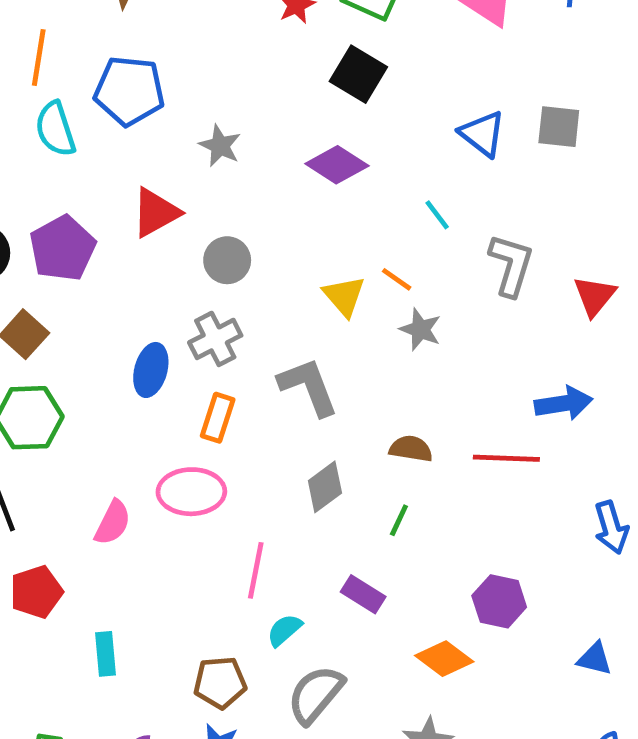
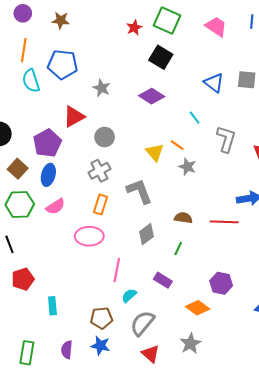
purple pentagon: (63, 248) -> (47, 143), moved
blue ellipse: (151, 370) -> (48, 175), moved
pink semicircle: (113, 523) -> (55, 207), moved, turned 30

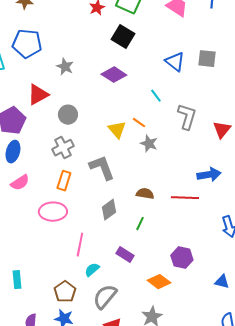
brown pentagon: (102, 318) -> (65, 292), turned -30

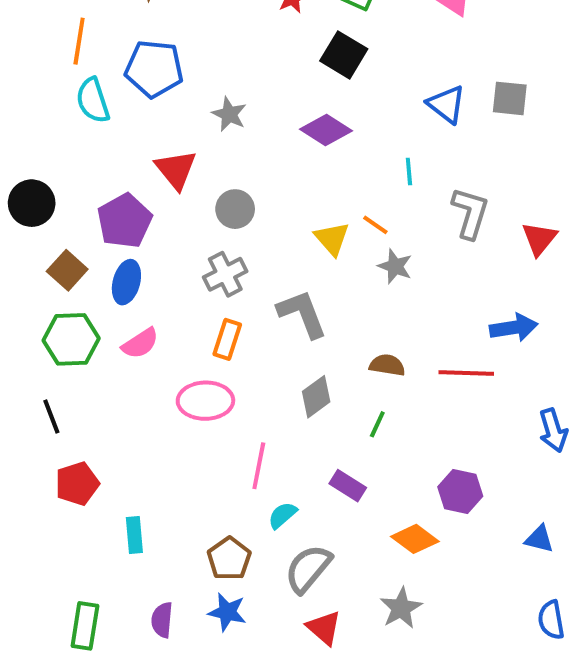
red triangle: (38, 95) -> (176, 170), turned -40
cyan line: (156, 96) -> (409, 171), turned 32

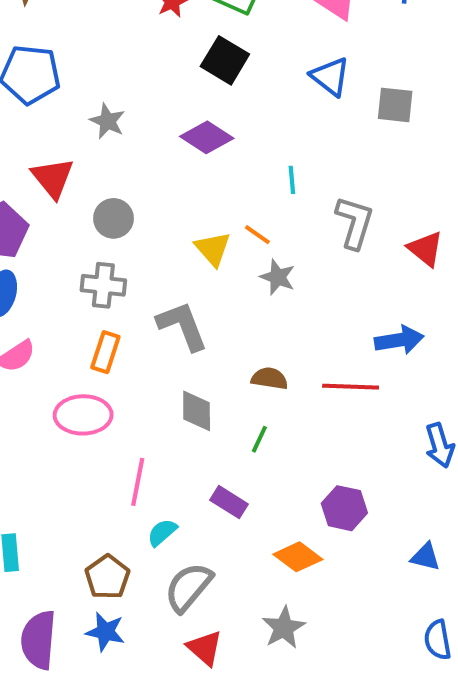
blue triangle: (446, 104) -> (330, 77), moved
red triangle: (539, 239) -> (426, 249), turned -30
gray cross: (225, 274) -> (103, 285), turned 33
gray diamond: (316, 397) -> (197, 411), turned -54
purple semicircle: (162, 620) -> (39, 640), size x1.6

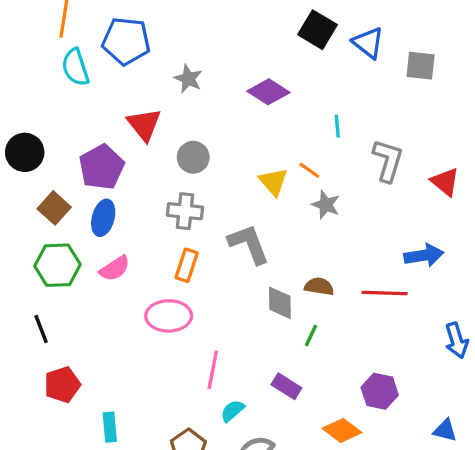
black square: (225, 60) -> (318, 30), moved
gray diamond: (197, 411) -> (280, 303), moved

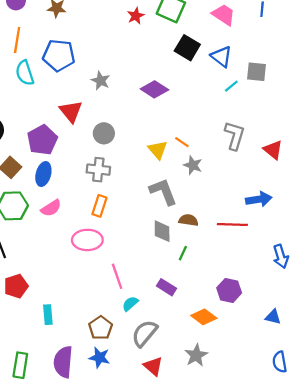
cyan line: (337, 126) -> (231, 86), moved, turned 56
gray L-shape: (249, 244) -> (163, 192), moved
pink line: (213, 370) -> (117, 276), turned -30

